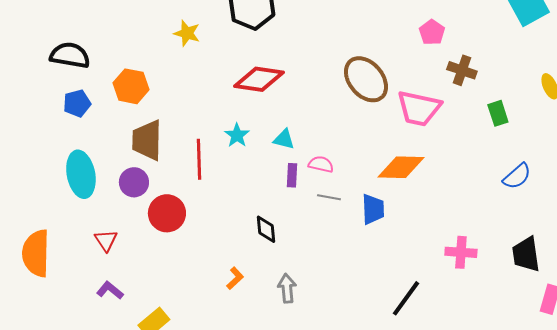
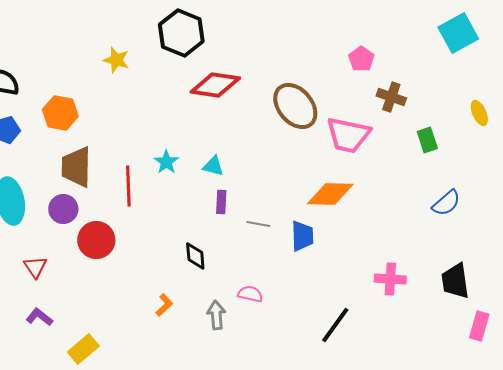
red diamond: (259, 79) -> (215, 85), moved
pink semicircle: (321, 164) -> (250, 294), moved

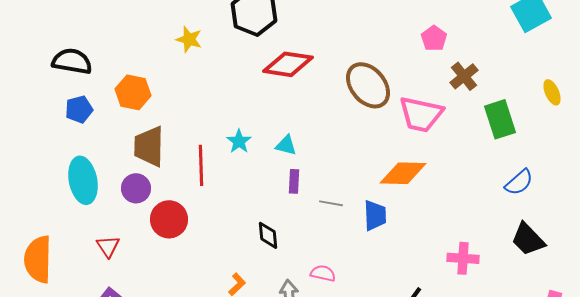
brown cross: (391, 97) -> (464, 76), turned 32
green rectangle: (427, 140) -> (500, 119), size x1.5
black trapezoid: (455, 281) -> (528, 239), moved, turned -36

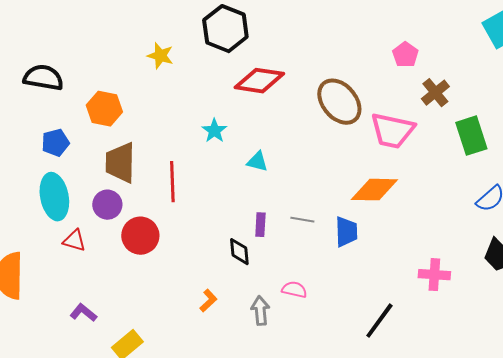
blue pentagon: (79, 109) -> (55, 143), moved
cyan star: (239, 141) -> (214, 131), moved
purple rectangle: (294, 181) -> (260, 225), moved
red triangle: (108, 246) -> (74, 241), moved, turned -40

